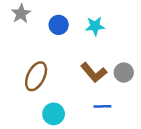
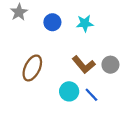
blue line: (102, 106) -> (91, 95), turned 48
cyan circle: (54, 114) -> (69, 91), moved

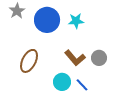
blue circle: (52, 22) -> (47, 20), size x1.6

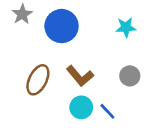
cyan star: (76, 21) -> (126, 27), moved
brown L-shape: (75, 58) -> (80, 76), moved

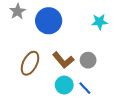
gray circle: (130, 76) -> (88, 60), moved

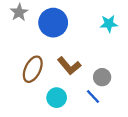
gray circle: (88, 60) -> (102, 77), moved
cyan circle: (64, 85) -> (57, 98), moved

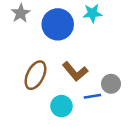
cyan star: (109, 24) -> (92, 13), moved
blue line: (93, 96) -> (92, 96), moved, turned -56

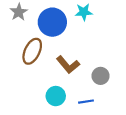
brown ellipse: (35, 75) -> (32, 51), moved
blue line: (92, 96) -> (86, 102), moved

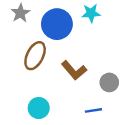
cyan circle: (56, 96) -> (39, 108), moved

